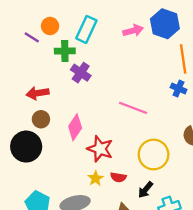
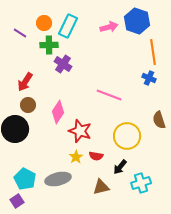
orange circle: (50, 26) -> (44, 23), moved
red arrow: (38, 93) -> (25, 82), turned -48

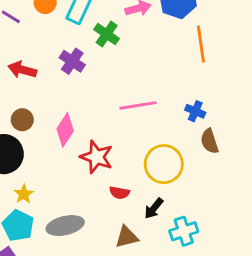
green cross: (49, 45) -> (107, 34), moved, turned 36
blue cross: (149, 78) -> (195, 111), moved
red arrow: (25, 82) -> (22, 70), moved, turned 72
pink line: (109, 95) -> (138, 105), turned -30
yellow star: (76, 157) -> (24, 194), moved

